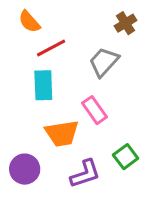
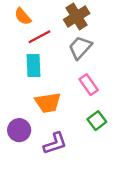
brown cross: (126, 23) -> (77, 16), moved, size x1.5
pink rectangle: (94, 110) -> (89, 85), moved
purple L-shape: (85, 174) -> (55, 143), moved

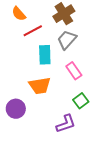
cyan rectangle: (34, 66) -> (45, 55), moved
purple L-shape: (55, 143) -> (66, 124), moved

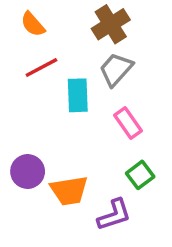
red line: (33, 31) -> (41, 68), moved
orange trapezoid: (40, 86) -> (69, 191), moved
purple circle: (16, 109) -> (28, 172), moved

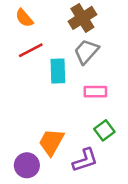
pink rectangle: (128, 123) -> (95, 92), turned -55
purple circle: (28, 172) -> (27, 165), moved
orange trapezoid: (69, 191) -> (51, 142), turned 128

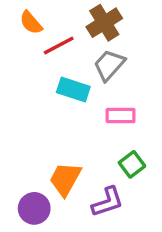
red line: (31, 50) -> (59, 45), moved
cyan rectangle: (58, 71) -> (73, 89), turned -70

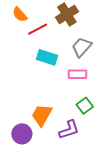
gray trapezoid: (109, 65) -> (82, 47), moved

